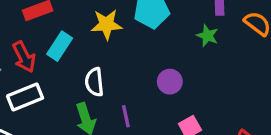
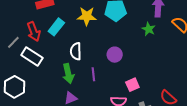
purple circle: (170, 82) -> (115, 55), moved
white rectangle: (25, 97) -> (32, 56), turned 50

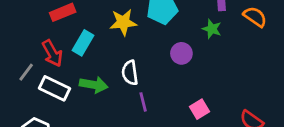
white semicircle: (76, 51) -> (130, 73), moved
purple circle: (115, 55) -> (181, 53), moved
green arrow: (68, 74) -> (94, 85), moved, turned -60

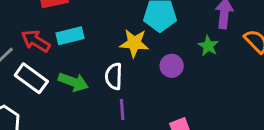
yellow star: (123, 22) -> (134, 43), moved
cyan rectangle: (83, 43) -> (70, 36), turned 35
red arrow: (52, 53) -> (36, 41), turned 140

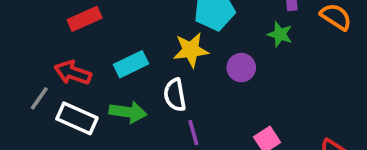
cyan rectangle: (70, 36) -> (131, 64), moved

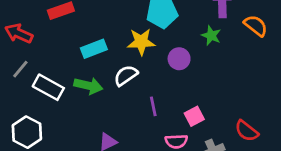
red arrow: (73, 73) -> (19, 33), moved
white semicircle: (175, 95) -> (126, 76), turned 60
purple line: (193, 132) -> (153, 106), moved

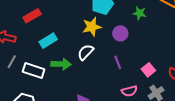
cyan rectangle: (94, 49) -> (48, 41), moved
purple line: (153, 106) -> (118, 62), moved
pink square: (194, 116) -> (148, 70), moved

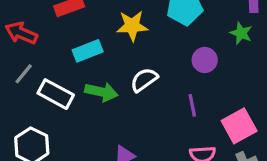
yellow star: (92, 27) -> (132, 26), moved
pink square: (148, 70) -> (239, 126), size x1.5

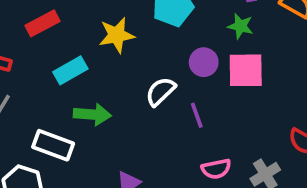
white semicircle: (144, 80) -> (161, 91), moved
white rectangle: (56, 94) -> (53, 145), moved
pink square: (239, 126) -> (246, 70), moved, turned 36

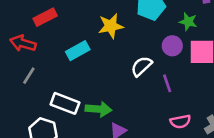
red rectangle: (43, 23) -> (45, 17), moved
green star: (240, 26) -> (188, 22), moved
green arrow: (92, 114) -> (99, 109), moved

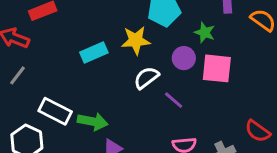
yellow star: (111, 26) -> (136, 40), moved
cyan rectangle: (78, 51) -> (94, 53), moved
purple line: (167, 83) -> (174, 100), turned -36

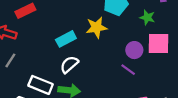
purple circle: (184, 58) -> (134, 50), moved
white semicircle: (146, 78) -> (69, 65), moved

